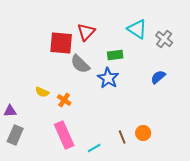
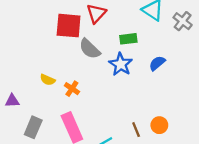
blue semicircle: (158, 77) -> (157, 63), moved
gray rectangle: (15, 135) -> (33, 127), moved

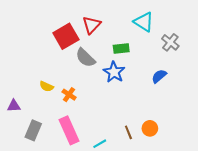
gray cross: (183, 21) -> (170, 42), moved
red square: (69, 26) -> (66, 36), turned -35
blue semicircle: (157, 63) -> (159, 76), moved

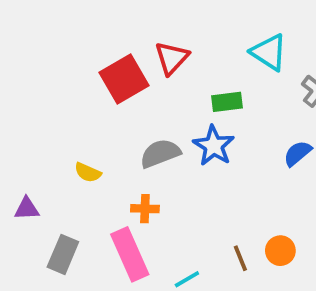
gray semicircle: (85, 58) -> (160, 153), moved, turned 115
orange cross: (69, 95) -> (145, 209), moved, turned -32

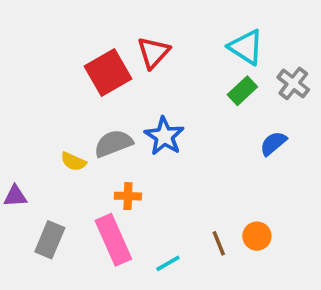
green rectangle: (227, 102) -> (242, 91), moved, turned -36
blue star: (214, 146) -> (164, 136), moved
gray semicircle: (160, 153) -> (113, 143), moved

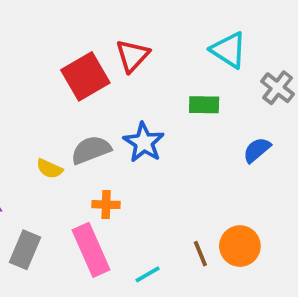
green rectangle: (242, 91) -> (204, 105), moved, turned 44
orange circle: (257, 236) -> (240, 246), size x1.4

